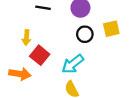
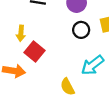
cyan arrow: (73, 64) -> (92, 65), moved

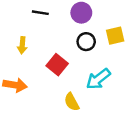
red square: (34, 52) -> (57, 65), moved

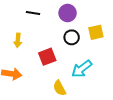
red square: (57, 65) -> (47, 57), turned 30

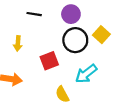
yellow square: (96, 32) -> (101, 35), turned -35
black circle: (72, 37) -> (75, 40), size x1.5

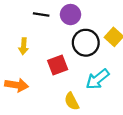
purple circle: (71, 14) -> (71, 15), moved

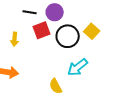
red square: (58, 65) -> (42, 30), moved

